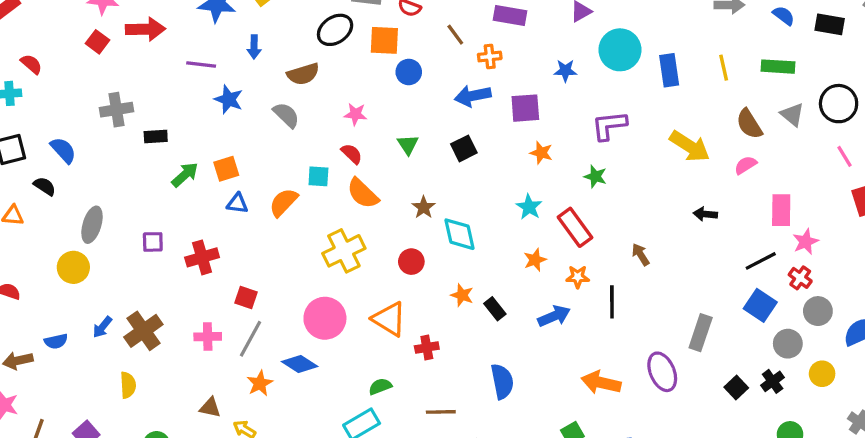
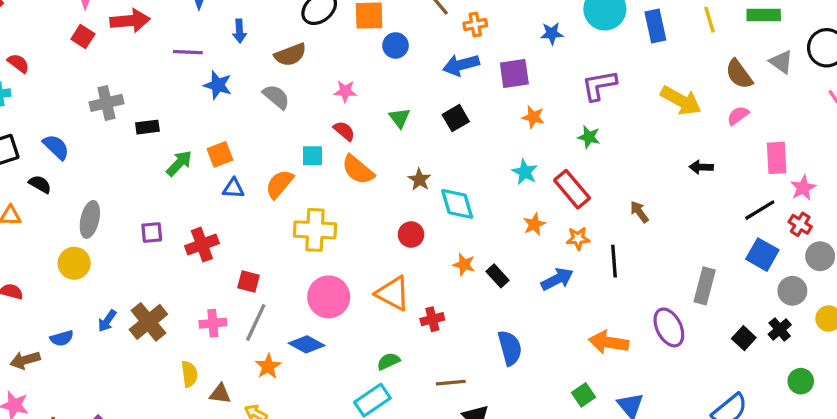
yellow cross: (344, 251) -> (315, 230), moved, turned 33
yellow semicircle: (128, 385) -> (189, 374), moved

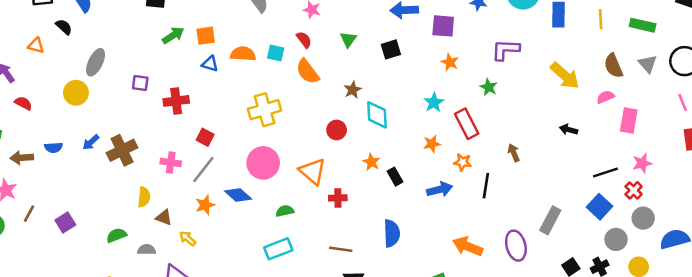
pink rectangle: (777, 158) -> (629, 121), moved
orange semicircle: (279, 184) -> (243, 54), moved, turned 40
yellow cross: (315, 230) -> (265, 110), turned -32
green semicircle: (388, 361) -> (285, 211), moved

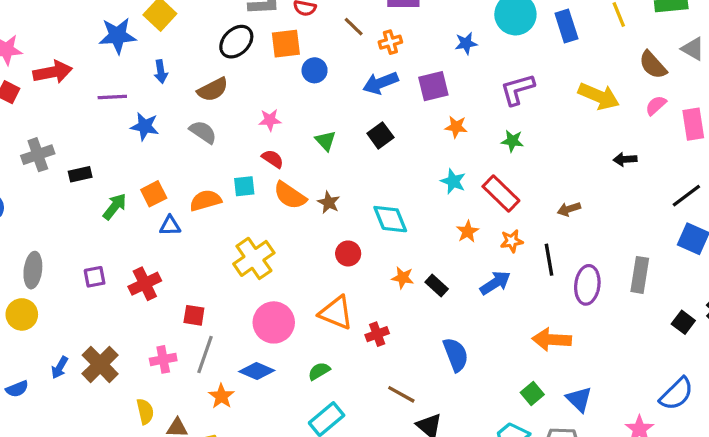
brown star: (353, 90) -> (329, 202), moved
brown arrow: (514, 153) -> (569, 209), turned -66
purple ellipse: (516, 246) -> (587, 285), moved, turned 40
brown line: (341, 249) -> (401, 394), turned 40

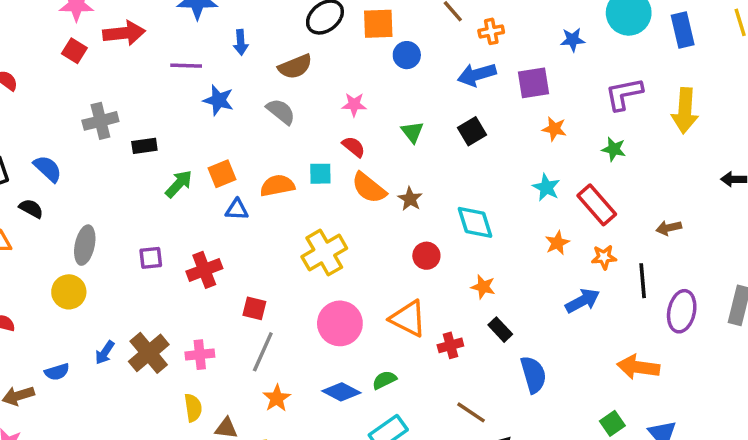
yellow arrow: (599, 96) -> (685, 111), moved, turned 66
black rectangle: (437, 285) -> (500, 330), moved
pink cross: (163, 359) -> (200, 355), moved
blue diamond: (257, 371) -> (341, 392), moved

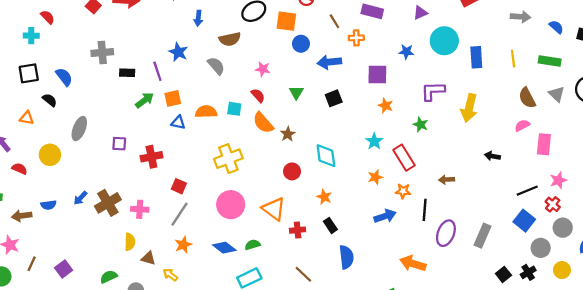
purple line: (186, 66) -> (157, 71), moved, turned 60
blue arrow: (477, 75) -> (329, 62), moved
yellow circle: (69, 292) -> (50, 155), moved

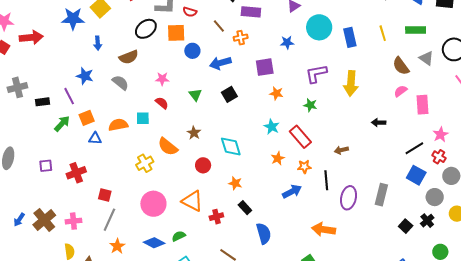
orange semicircle: (263, 123) -> (168, 147), moved
yellow cross: (228, 159) -> (145, 163), size x0.7

